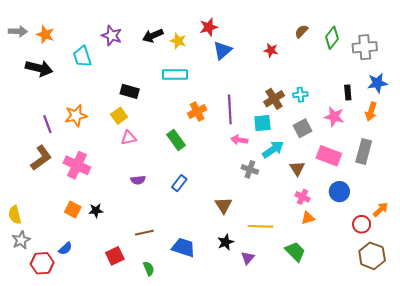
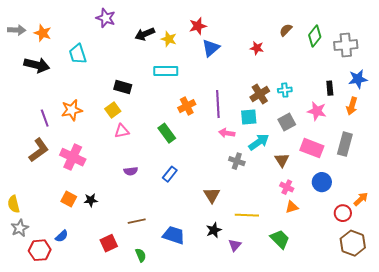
purple star: (112, 36) -> (106, 18), moved

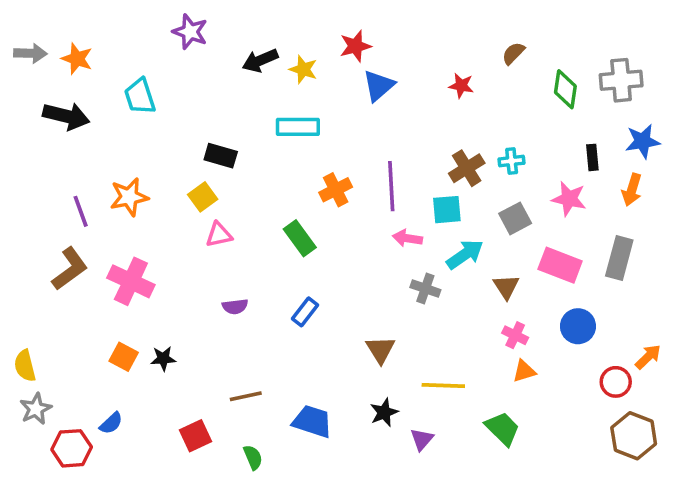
green diamond: (315, 36) -> (565, 89), moved, turned -30

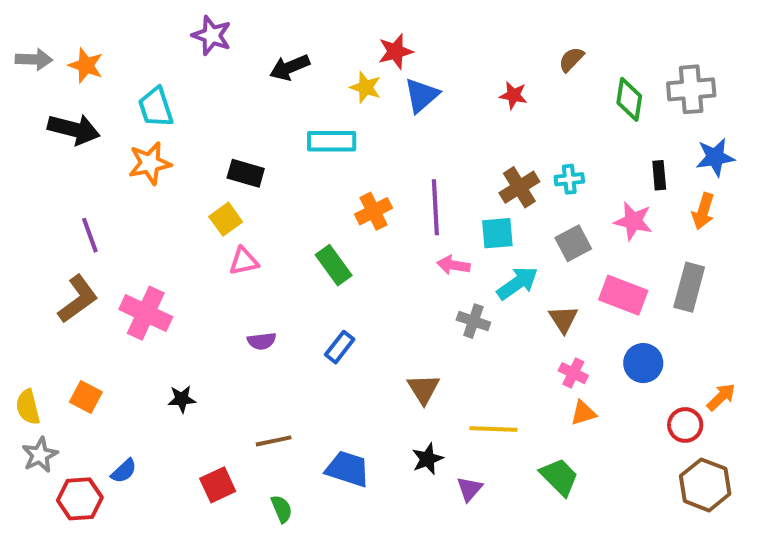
yellow star: (303, 69) -> (366, 87), moved
orange star: (129, 197) -> (150, 163), moved
orange square: (124, 357) -> (86, 397), moved

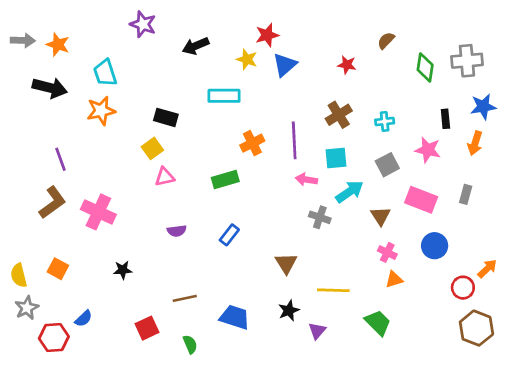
brown cross: (519, 187) -> (339, 115), moved
green rectangle: (334, 265) -> (225, 180), turned -70
gray rectangle: (689, 287) -> (466, 194), size x0.6

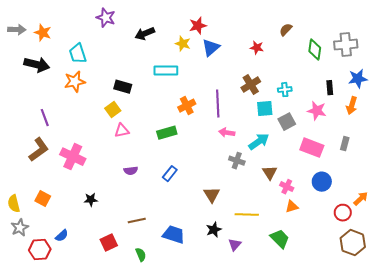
cyan square: (336, 158) -> (265, 109), moved
brown triangle: (381, 216) -> (270, 173), moved

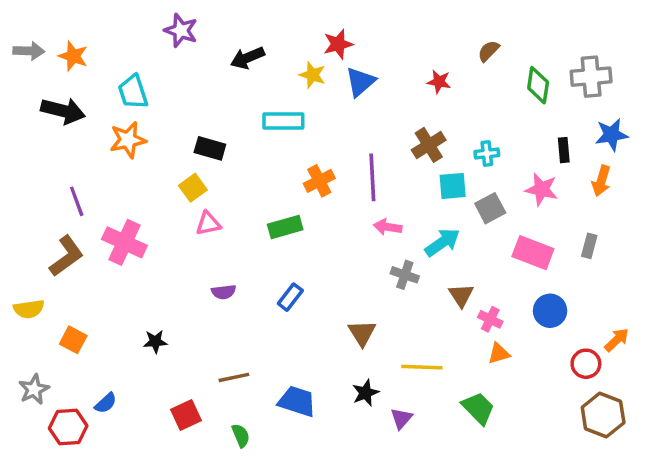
pink cross: (73, 157) -> (124, 242), moved
yellow semicircle: (14, 204) -> (29, 309), moved, turned -84

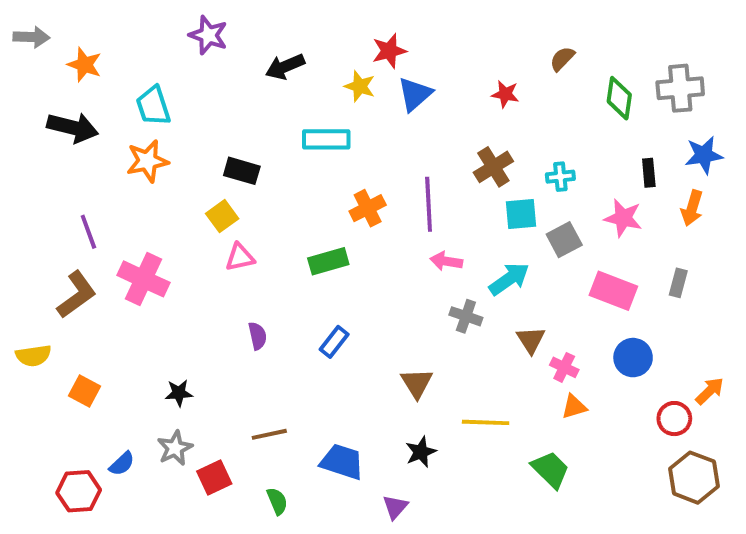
gray arrow: (29, 51) -> (31, 37), moved
purple semicircle: (224, 292) -> (258, 336), turned -95
gray star: (34, 389) -> (175, 448), moved
purple triangle: (401, 418) -> (395, 507), moved

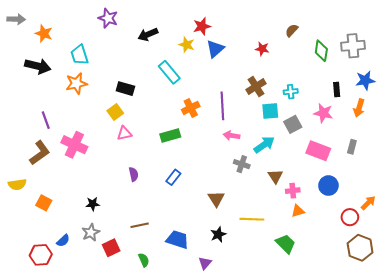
cyan rectangle: (326, 139) -> (169, 72), turned 50
pink cross: (564, 367) -> (293, 191), turned -32

